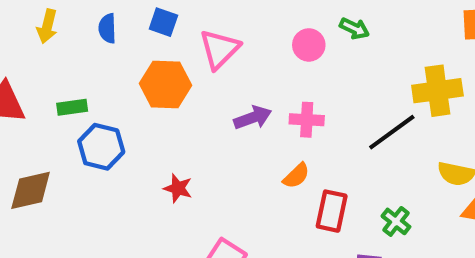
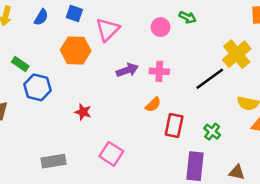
blue semicircle: (107, 28) -> (41, 17), turned -147
yellow cross: (437, 91) -> (237, 54), turned -32
green rectangle: (72, 107) -> (20, 64), turned 42

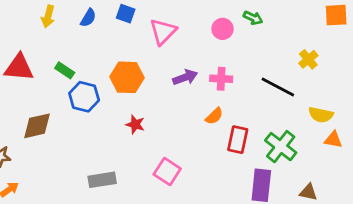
orange hexagon: (76, 50) -> (127, 77), moved
yellow cross: (237, 54) -> (308, 59), size x0.6
black line: (210, 79) -> (278, 87), turned 64
green cross: (212, 132) -> (281, 147), size x1.6

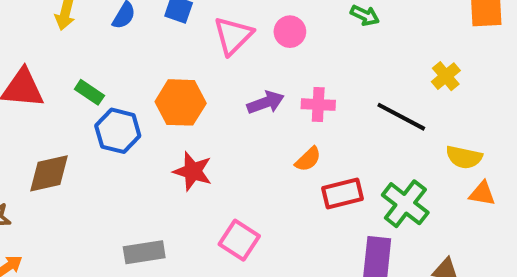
pink circle: (223, 29) -> (290, 32), moved
red star: (135, 124) -> (193, 171), size x1.4
red rectangle: (238, 140) -> (343, 194), turned 64

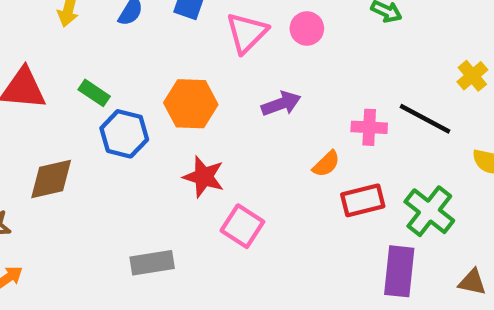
pink cross: (318, 105) -> (369, 127), moved
pink square: (239, 240) -> (242, 226), moved

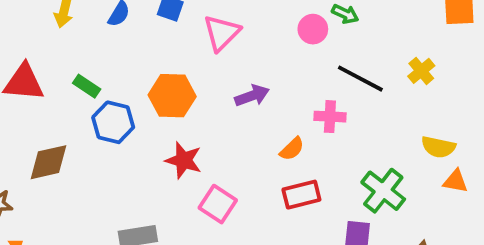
pink circle: (307, 28) -> (313, 29), moved
black line: (425, 119) -> (360, 79), moved
red rectangle: (363, 200) -> (301, 195), moved

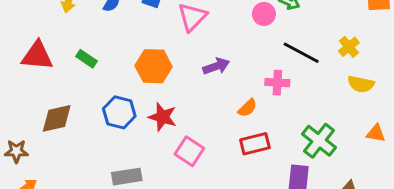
blue hexagon: (113, 122) -> (119, 112), moved
yellow semicircle: (438, 147) -> (361, 84), moved

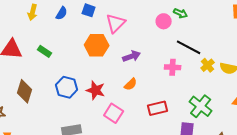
yellow cross: (349, 47) -> (208, 65), moved
orange hexagon: (154, 66) -> (97, 45), moved
orange semicircle: (248, 108) -> (131, 84), moved
brown diamond: (57, 118) -> (25, 91), turned -60

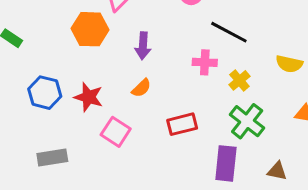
purple arrow: (132, 56) -> (143, 46), turned 114
yellow cross: (208, 65) -> (239, 80), moved

